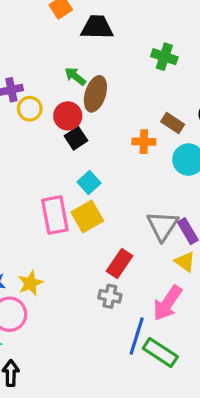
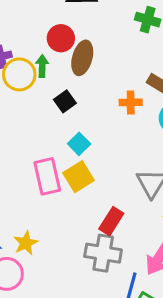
green arrow: (75, 76) -> (42, 66), moved, turned 55
yellow circle: (30, 109) -> (19, 74), size x1.4
red circle: (68, 116) -> (61, 38), moved
gray cross: (110, 296) -> (103, 253), size x1.6

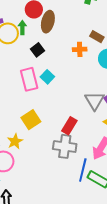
pink rectangle: (47, 176) -> (29, 79), moved
yellow square: (79, 177) -> (31, 120), moved

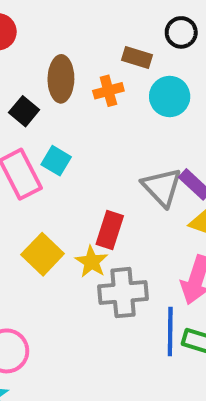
brown ellipse: (48, 22) -> (61, 79), moved
red rectangle: (69, 126) -> (110, 230), moved
yellow star: (15, 141) -> (91, 262), moved

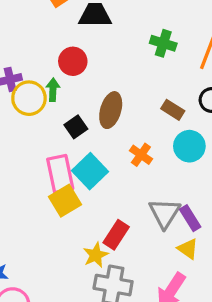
orange cross: (108, 91) -> (141, 155), moved, turned 35
cyan square: (56, 161) -> (90, 171), size x1.5
yellow square: (43, 254) -> (65, 201), moved

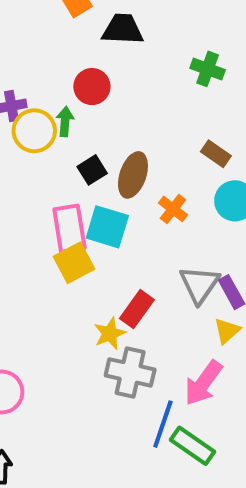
brown ellipse: (111, 110) -> (133, 175), moved
cyan square: (90, 171) -> (107, 227), turned -32
yellow triangle: (188, 249) -> (227, 331), turned 40

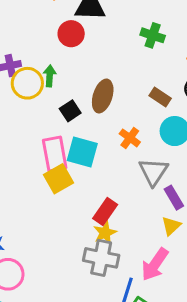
red circle: (92, 87) -> (71, 34), moved
brown ellipse: (133, 175) -> (103, 96), moved
gray triangle: (200, 284) -> (153, 172), moved
yellow star: (110, 334) -> (105, 233), moved

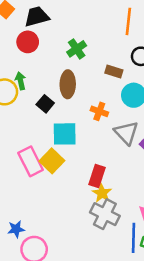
green cross: (153, 35) -> (77, 49), moved, turned -36
pink rectangle: (55, 154) -> (31, 161), moved
gray cross: (101, 258) -> (105, 214), turned 32

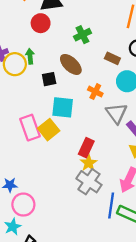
brown ellipse: (68, 84) -> (71, 64), turned -55
black square: (45, 104) -> (49, 79), turned 32

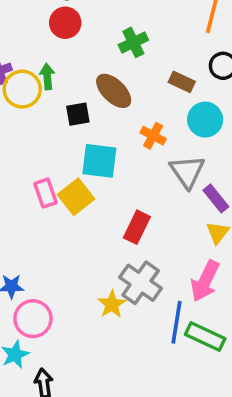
pink rectangle: (30, 128) -> (46, 193), size x0.7
yellow star: (89, 163) -> (112, 304), moved

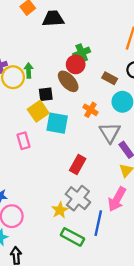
red circle: (65, 23) -> (76, 64), moved
yellow square: (76, 197) -> (38, 111), moved
green rectangle: (205, 337) -> (72, 237), moved

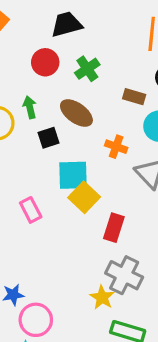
black trapezoid: (53, 19) -> (67, 24), moved
red circle: (76, 64) -> (45, 62), moved
green arrow: (29, 70) -> (30, 107), moved
yellow square: (38, 111) -> (84, 197), moved

